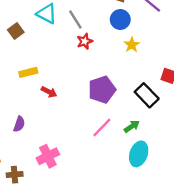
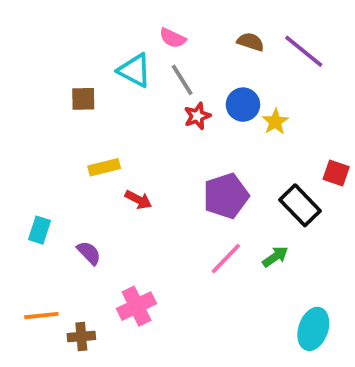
blue circle: (120, 19) -> (243, 105), moved
brown square: (16, 31) -> (83, 99), turned 35
purple semicircle: (19, 124) -> (89, 253), turned -63
cyan ellipse: (139, 154) -> (313, 329), moved

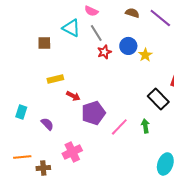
purple pentagon: (226, 196) -> (93, 113), moved
green arrow: (275, 257) -> (145, 126), turned -64

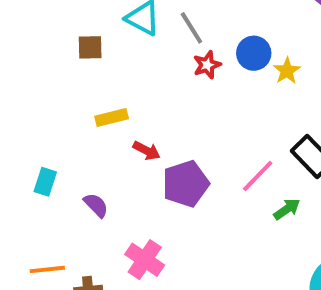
green arrow: (145, 126) -> (287, 209), turned 64
pink line: (119, 127) -> (258, 176), moved
pink cross: (72, 152) -> (145, 260), turned -30

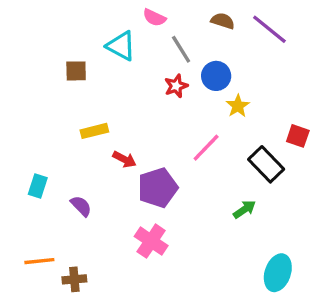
gray line: (191, 28) -> (181, 49), moved
yellow star: (287, 71) -> (238, 106), moved
pink line: (258, 176) -> (206, 148), moved
pink cross: (145, 260) -> (151, 241), moved

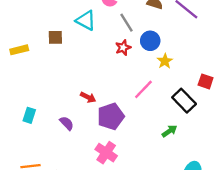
yellow rectangle: (94, 131) -> (19, 50), moved
purple semicircle: (81, 206) -> (67, 123), moved

